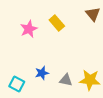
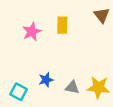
yellow rectangle: (57, 23) -> (62, 25), turned 42

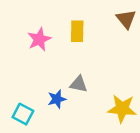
gray triangle: (72, 87) -> (79, 84), moved

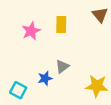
gray triangle: (79, 84) -> (62, 67), turned -48

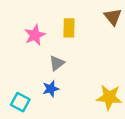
gray triangle: (62, 67) -> (57, 63), moved

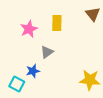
blue star: (51, 89) -> (33, 71), moved

